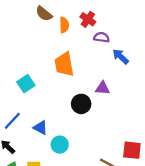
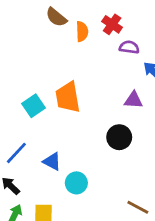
orange trapezoid: (64, 64) -> (68, 97), moved
purple triangle: (103, 88) -> (133, 100), moved
black circle: (81, 104) -> (119, 137), moved

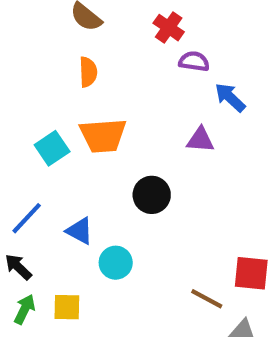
orange semicircle: (82, 31) -> (88, 72), moved
orange trapezoid: (68, 97) -> (103, 136), turned -84
black circle: (119, 137) -> (152, 195), moved

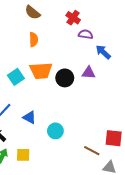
black circle: (152, 195) -> (65, 78), moved
cyan circle: (116, 263) -> (55, 131), moved

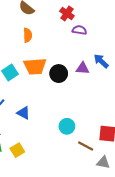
blue arrow: (103, 52) -> (101, 61), moved
cyan circle: (55, 131) -> (67, 126), moved
yellow square: (23, 155) -> (17, 150), turned -32

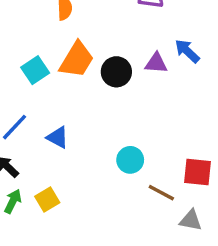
orange trapezoid: (35, 66) -> (77, 60), turned -55

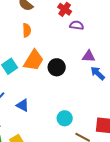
blue arrow: (187, 51) -> (98, 73), moved
purple triangle: (156, 63) -> (89, 56), moved

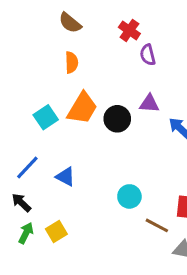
purple semicircle: (77, 25) -> (148, 55), turned -112
purple triangle: (89, 56) -> (149, 104), moved

